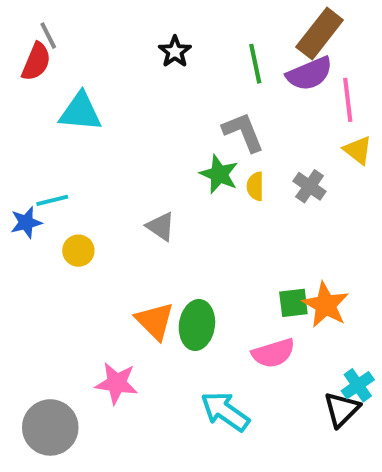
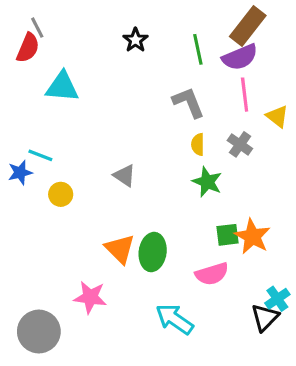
pink line: (348, 100) -> (245, 95), moved
green star: (219, 174) -> (207, 182), moved
cyan line: (52, 200) -> (40, 155), turned 35

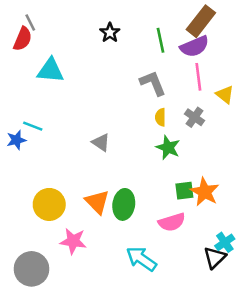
yellow circle: (61, 194) -> (49, 204), moved, size x1.6

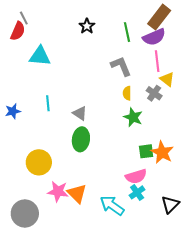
yellow triangle: (225, 94) -> (167, 79), moved
cyan line: (33, 126) -> (48, 103), moved, turned 63
orange triangle: (97, 202) -> (77, 193), moved
green ellipse: (124, 204) -> (81, 139), moved
cyan cross: (225, 242) -> (137, 192), moved

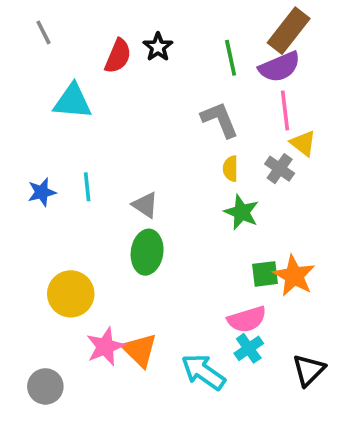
red semicircle: (18, 31) -> (118, 56), moved
blue star: (13, 111) -> (42, 192), moved
pink star: (58, 191) -> (105, 347), turned -30
gray circle: (25, 213) -> (45, 386), size x0.7

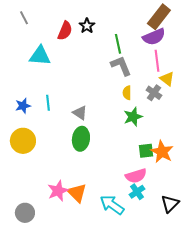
green line: (231, 58) -> (118, 44), moved
green star: (241, 212) -> (133, 117), turned 30
yellow circle: (71, 294) -> (23, 141), moved

